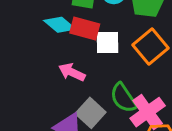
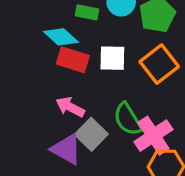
red rectangle: (85, 28) -> (73, 60), moved
pink arrow: (72, 72) -> (70, 107), moved

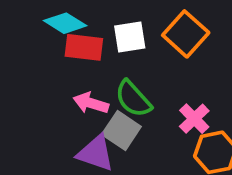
green semicircle: (128, 119) -> (133, 99), moved
pink cross: (153, 136) -> (194, 119), size x0.7

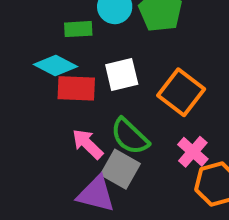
orange square: (186, 34) -> (181, 92), moved
pink arrow: (91, 103) -> (87, 144), turned 32

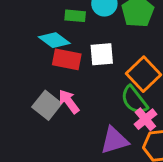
green semicircle: (130, 136) -> (134, 100), moved
gray square: (120, 169) -> (47, 105), moved
purple triangle: (96, 194) -> (114, 140), moved, turned -40

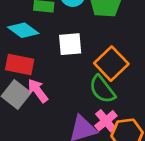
red rectangle: (67, 59) -> (20, 65), moved
pink cross: (145, 119) -> (106, 121), moved

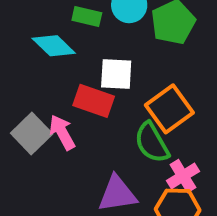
red rectangle: (20, 65) -> (94, 101), moved
pink cross: (106, 121) -> (183, 176), moved

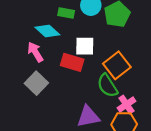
pink arrow: (62, 132) -> (35, 52), moved

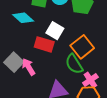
white square: (85, 46) -> (55, 31), turned 30
pink arrow: (35, 52) -> (28, 67), moved

